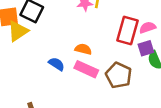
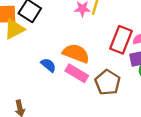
orange semicircle: (83, 49) -> (76, 53), size x1.6

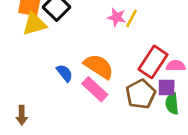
brown pentagon: (108, 82) -> (141, 94), moved

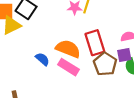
red rectangle: (153, 62) -> (95, 43), moved, turned -40

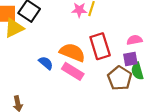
brown pentagon: (105, 64) -> (120, 78), moved

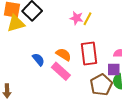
orange semicircle: (72, 52) -> (64, 54), size x0.7

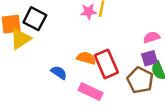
red rectangle: (89, 53) -> (106, 64), moved
pink rectangle: (61, 71) -> (91, 92), moved

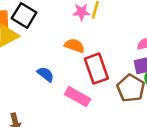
orange semicircle: (86, 58) -> (75, 46), moved

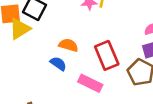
orange semicircle: (75, 46) -> (68, 45), moved

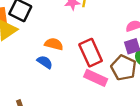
pink rectangle: (90, 83) -> (96, 78), moved

